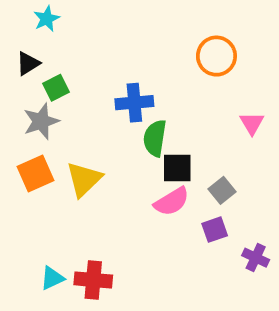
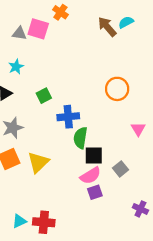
green square: (56, 88) -> (44, 96), moved
purple square: (215, 230) -> (95, 192), moved

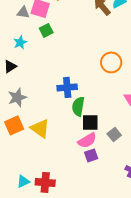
green square: (44, 96) -> (46, 30), moved
yellow triangle: (38, 162) -> (40, 128), turned -40

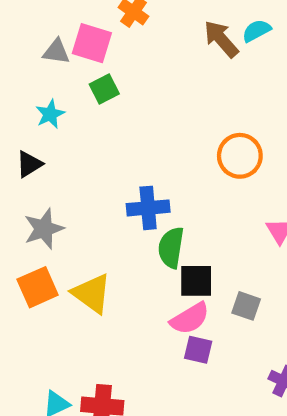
gray square: (114, 134) -> (246, 306), turned -32
purple square: (91, 155) -> (198, 350), turned 32

